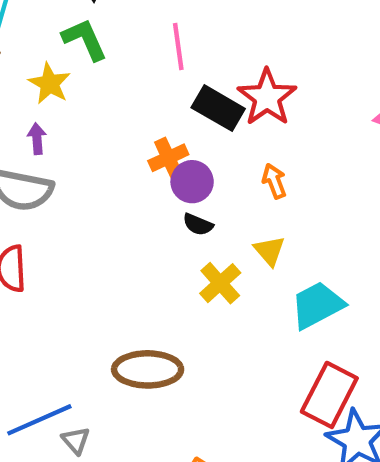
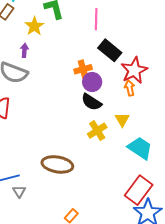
red star: (267, 97) -> (134, 70), moved
black semicircle: (198, 224) -> (92, 102), size x1.5
cyan trapezoid: (317, 305) -> (140, 148), turned 52

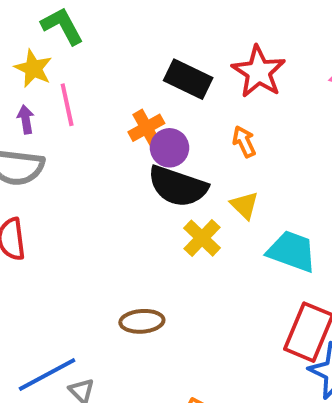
pink line: (96, 19) -> (67, 105), moved
red star: (134, 70) -> (259, 72), moved
black semicircle: (92, 102) -> (178, 186), size x1.4
brown ellipse: (57, 164) -> (142, 321), size x0.7

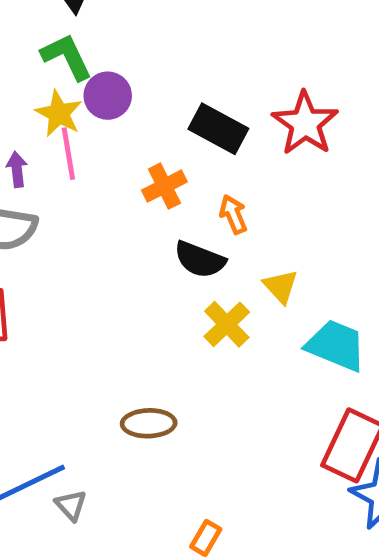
yellow star: (33, 68) -> (59, 114), moved
orange arrow: (244, 142) -> (233, 214), moved
purple circle: (169, 148) -> (108, 96), moved
black semicircle: (178, 186) -> (200, 260), size x0.7

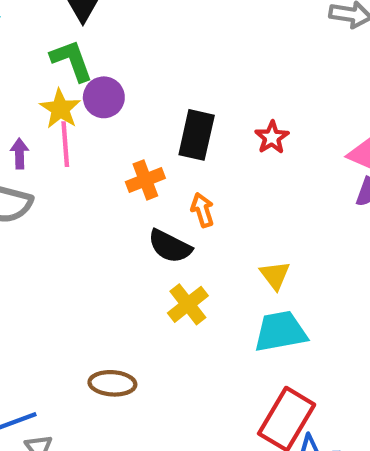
red star: (305, 123) -> (272, 137), size x0.6
black rectangle: (218, 129) -> (197, 135), turned 69
yellow triangle: (281, 286) -> (275, 275), moved
cyan trapezoid: (336, 345) -> (280, 331), turned -38

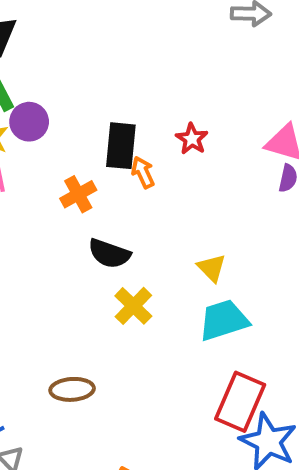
orange arrow: (202, 210) -> (143, 172), moved

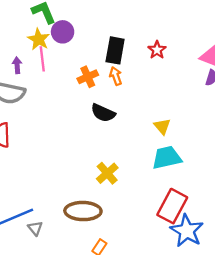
orange arrow: (143, 172) -> (116, 76), moved
yellow cross: (133, 306) -> (107, 173), moved
brown ellipse: (72, 389) -> (83, 211), moved, size x1.4

